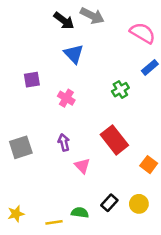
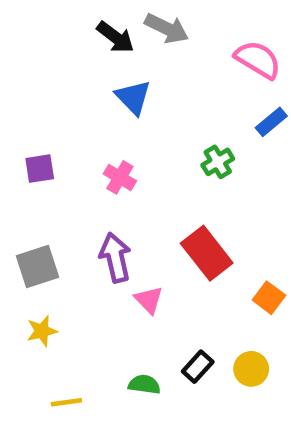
purple square: (32, 80) -> (40, 169), moved
purple arrow: (64, 142) -> (115, 258), size x1.5
yellow star: (16, 214) -> (42, 331), moved
yellow line: (54, 222) -> (66, 402), moved

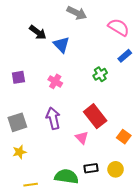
black arrow: (115, 37) -> (38, 32), moved
pink triangle: (149, 300) -> (82, 138), moved
black rectangle: (198, 367) -> (91, 168), turned 40
green semicircle: (144, 384) -> (66, 176), size x1.6

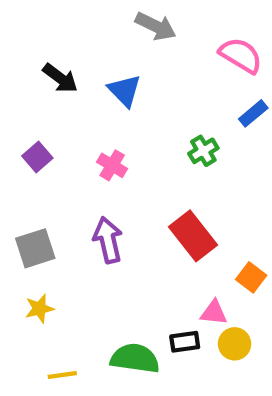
black arrow: (38, 32) -> (60, 78), moved
purple square: (18, 77) -> (37, 157), turned -32
pink triangle: (82, 138) -> (214, 313), moved, turned -40

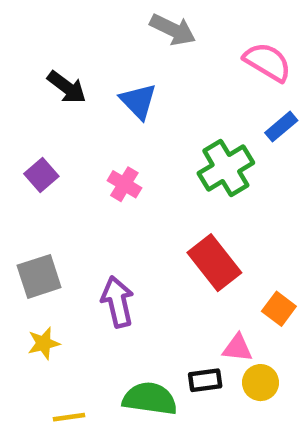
green cross: (203, 151) -> (226, 168), size x1.6
purple arrow: (108, 240) -> (117, 302), moved

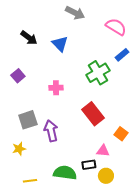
pink cross: (124, 184) -> (56, 88), moved, turned -32
gray square: (39, 276) -> (28, 120), moved
yellow circle: (260, 383) -> (106, 176), moved

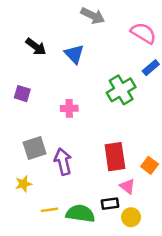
purple square: (18, 76) -> (22, 94), turned -32
red rectangle: (93, 114) -> (115, 157), moved, turned 30
pink triangle: (103, 151) -> (127, 186), turned 32
yellow line: (30, 181) -> (49, 210), moved

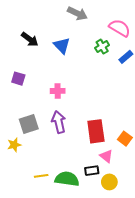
green cross: (121, 90) -> (102, 47), moved, size x0.6
purple arrow: (63, 162) -> (59, 122), moved
yellow star: (23, 184) -> (14, 145), moved

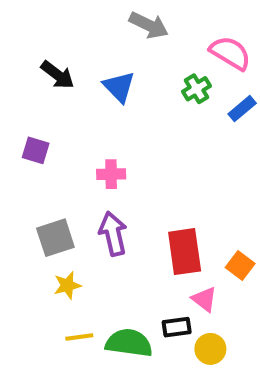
yellow star: (14, 145) -> (67, 285), moved

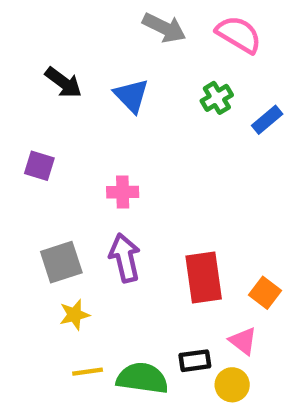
pink semicircle: (230, 53) -> (239, 34), moved
pink triangle: (204, 299) -> (243, 341), moved

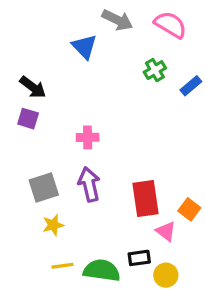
black arrow: (63, 83) -> (33, 87), moved
blue triangle: (131, 96) -> (84, 47), moved
pink triangle: (243, 341) -> (166, 231), moved

